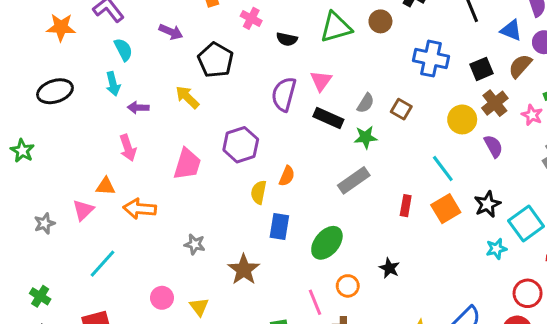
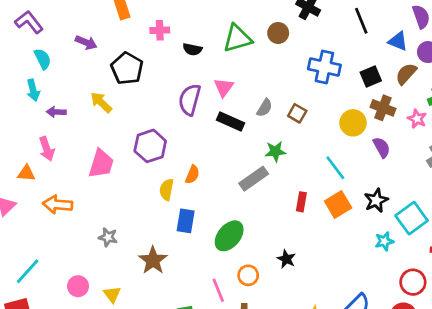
pink cross: (251, 18) -> (160, 30), turned -30
brown cross: (495, 103) -> (383, 108), turned -30
green star: (366, 137) -> (275, 151), moved
orange triangle: (106, 186) -> (26, 173), moved
cyan line: (103, 264) -> (28, 271), moved

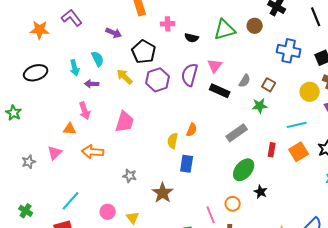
cyan semicircle: (43, 59) -> (98, 59), moved
purple hexagon: (150, 146) -> (158, 80), moved
green star: (275, 151) -> (260, 106), moved
cyan line: (335, 168) -> (297, 125), turned -66
green ellipse: (229, 236) -> (244, 170), moved

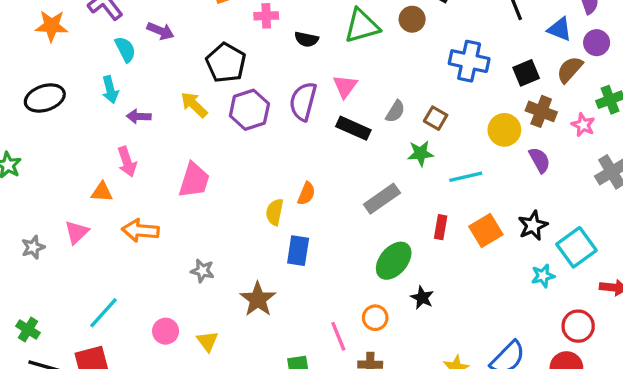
purple arrow: (114, 33) -> (161, 31), moved
cyan semicircle: (98, 59) -> (125, 49), moved
cyan line: (297, 125) -> (466, 177), moved

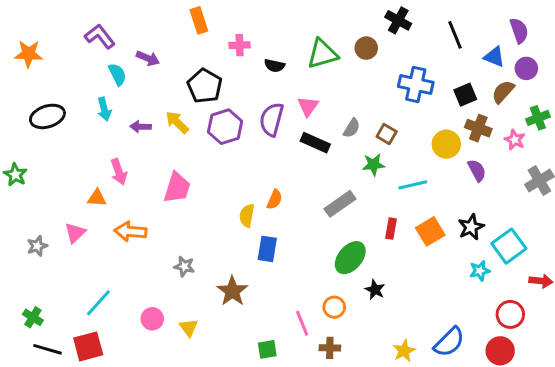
orange star: (52, 26) -> (29, 54), moved
purple arrow: (139, 116) -> (141, 127), moved

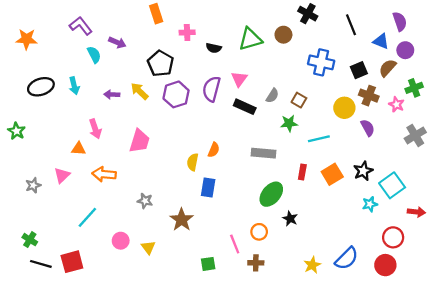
cyan arrow: (104, 109) -> (74, 86), moved
gray rectangle: (340, 204) -> (264, 153), turned 40
cyan line: (98, 303) -> (87, 217), moved

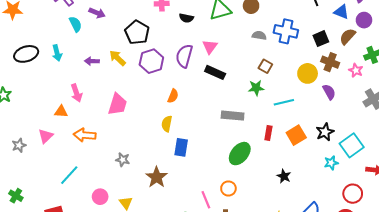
gray semicircle: (272, 96) -> (259, 35), moved, turned -112
orange semicircle: (214, 150) -> (173, 96), moved
black star: (290, 219) -> (284, 176), moved

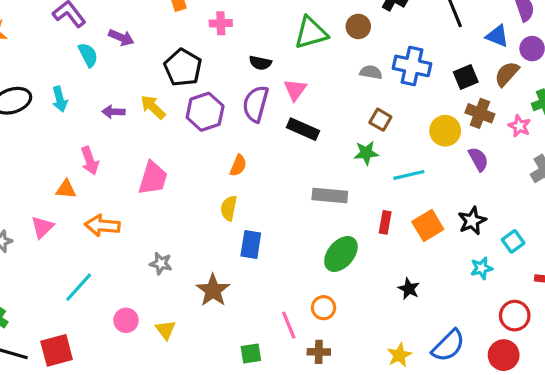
black semicircle: (186, 18) -> (260, 63), moved
cyan square: (352, 145) -> (513, 241), size x0.6

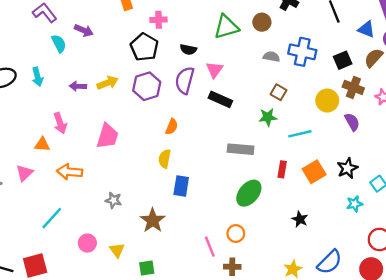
black pentagon: (183, 68) -> (144, 47), moved
yellow arrow: (153, 107) -> (108, 83), turned 114
green square: (251, 354) -> (147, 268), moved

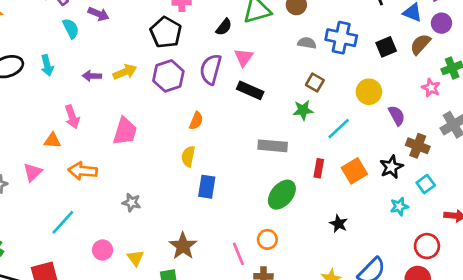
black semicircle: (188, 49) -> (224, 27), moved, turned -63
brown cross: (353, 87) -> (418, 146), moved
cyan line: (300, 134) -> (339, 129), turned -30
brown star: (153, 220) -> (183, 246), moved

